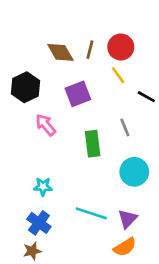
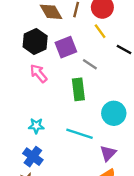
black hexagon: (26, 87) -> (35, 41), moved
gray line: (125, 128) -> (90, 64), moved, turned -35
cyan line: (91, 213) -> (80, 134), moved

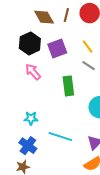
yellow line: (100, 31) -> (88, 46), moved
gray line: (90, 64) -> (89, 66), moved
cyan line: (80, 134) -> (60, 136), moved

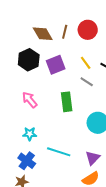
pink arrow: (33, 72) -> (30, 100), moved

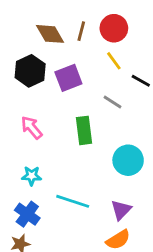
yellow line: (86, 63) -> (114, 61), moved

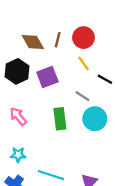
cyan circle: (128, 160) -> (95, 119), moved

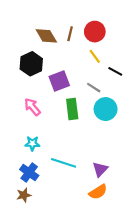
purple square: (47, 77) -> (59, 81), moved

